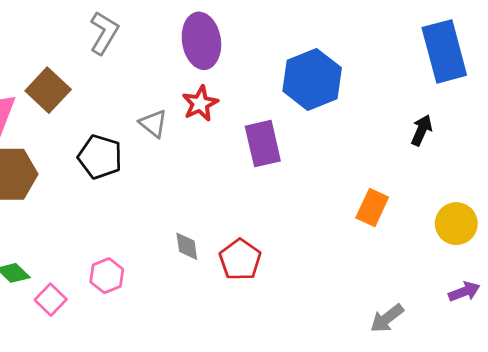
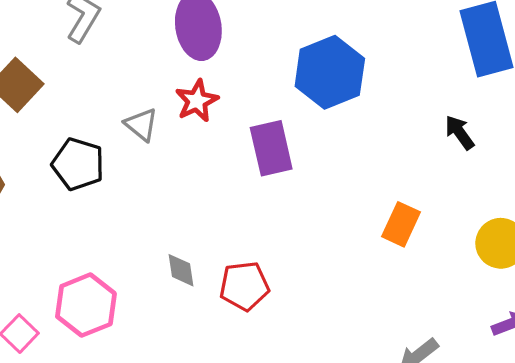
black arrow: (422, 130) -> (460, 132), turned -60
red pentagon: (240, 260) -> (244, 286), turned 30
pink hexagon: (107, 276) -> (86, 305), size x1.5

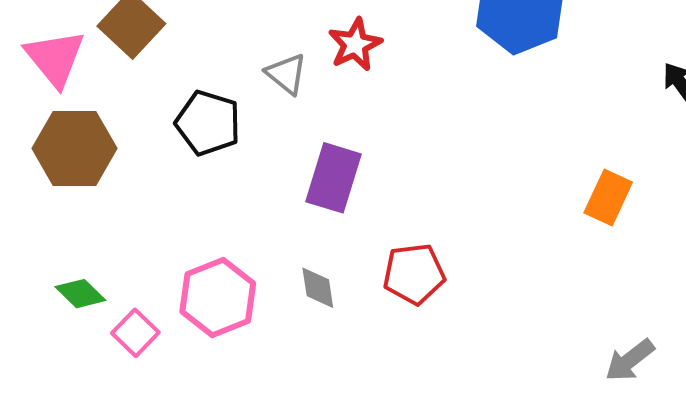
purple rectangle: (271, 148) -> (334, 178), moved, turned 30
gray diamond: (181, 270) -> (318, 288), moved

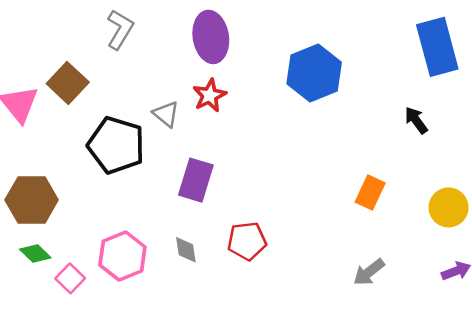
black pentagon: (208, 123) -> (116, 145), size x1.4
brown hexagon: (75, 148) -> (32, 200), moved
gray arrow: (630, 360) -> (369, 272), moved

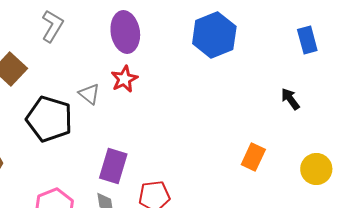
blue rectangle: (437, 47) -> (307, 40), size x0.6
blue hexagon: (314, 73) -> (214, 35), moved
purple rectangle: (196, 180) -> (113, 166), moved

